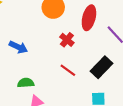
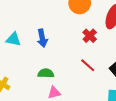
blue arrow: (18, 47) -> (42, 38), turned 48

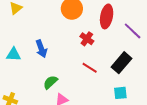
green semicircle: (46, 73) -> (50, 82), turned -35

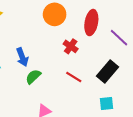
green semicircle: (50, 82) -> (33, 77), moved

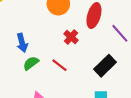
red line: (74, 77) -> (59, 65), moved

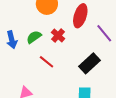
green semicircle: (31, 63) -> (34, 37), moved

